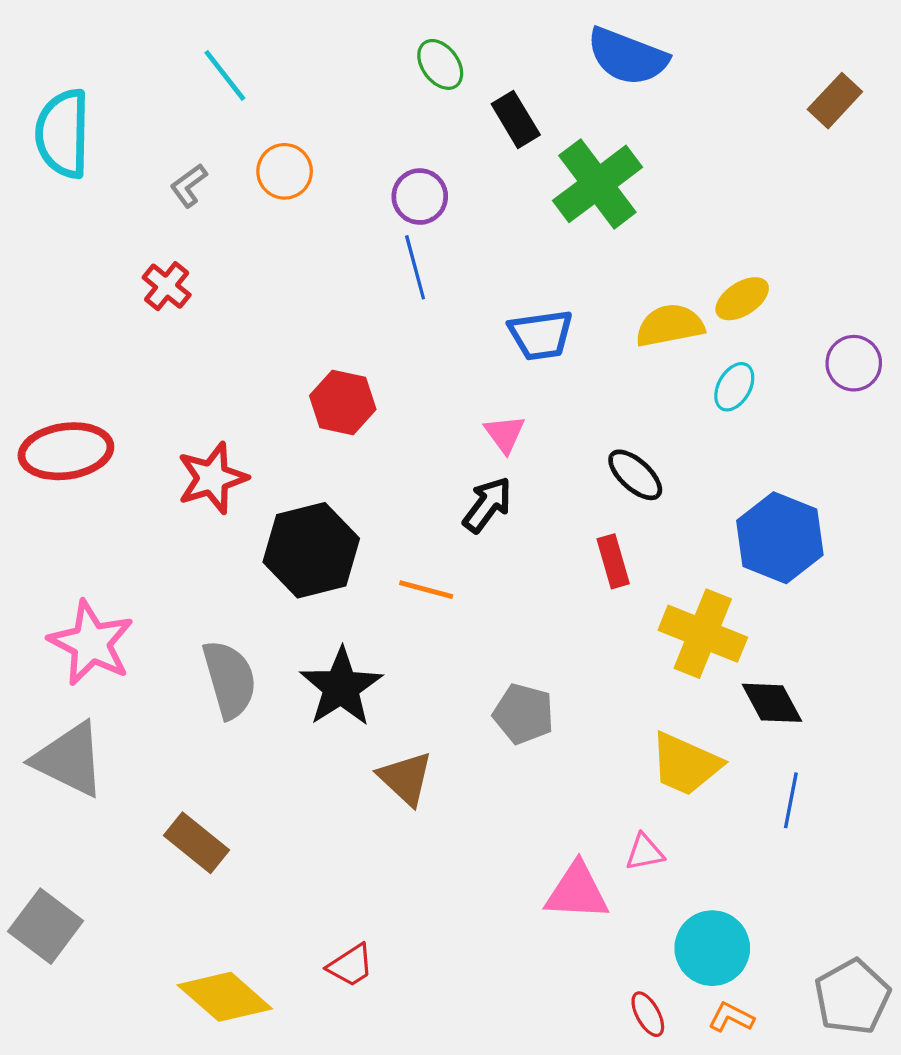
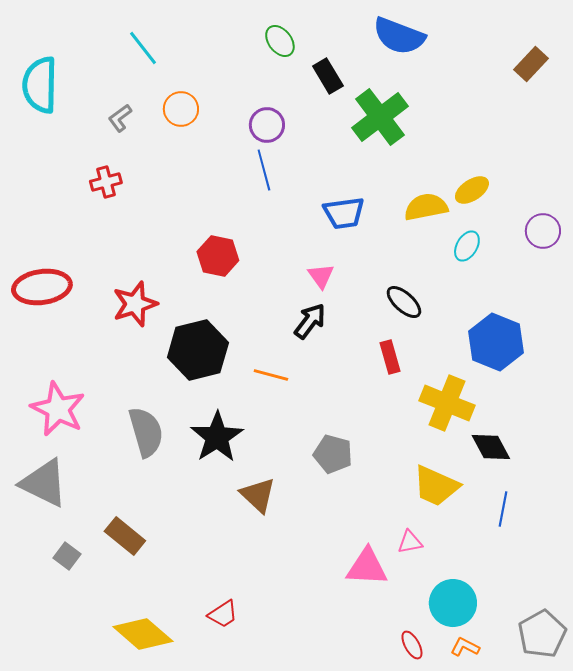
red cross: (167, 286) -> (106, 182), turned 36
gray square: (46, 926) -> (67, 556), moved, size x0.6

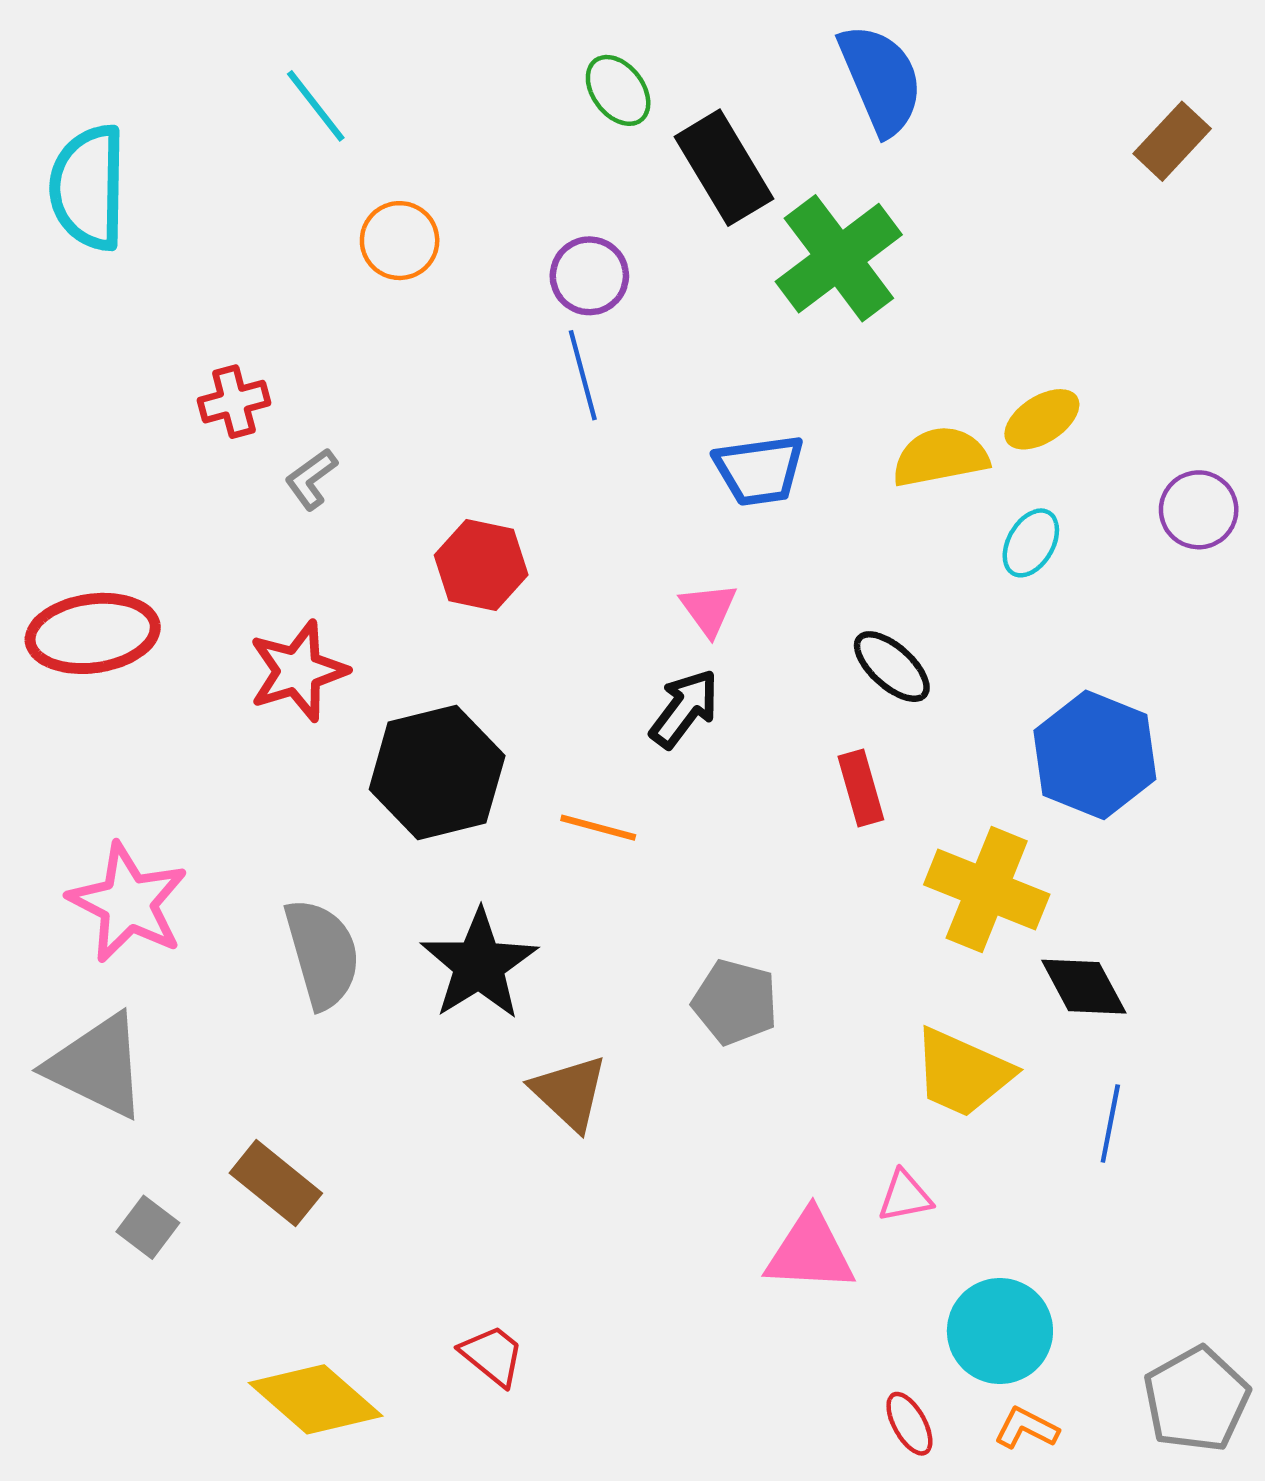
blue semicircle: (399, 36) -> (881, 79), turned -134
black rectangle: (328, 76) -> (724, 168), size x1.4
gray L-shape: (120, 118) -> (311, 479), moved
red trapezoid: (223, 614) -> (492, 1355), turned -108

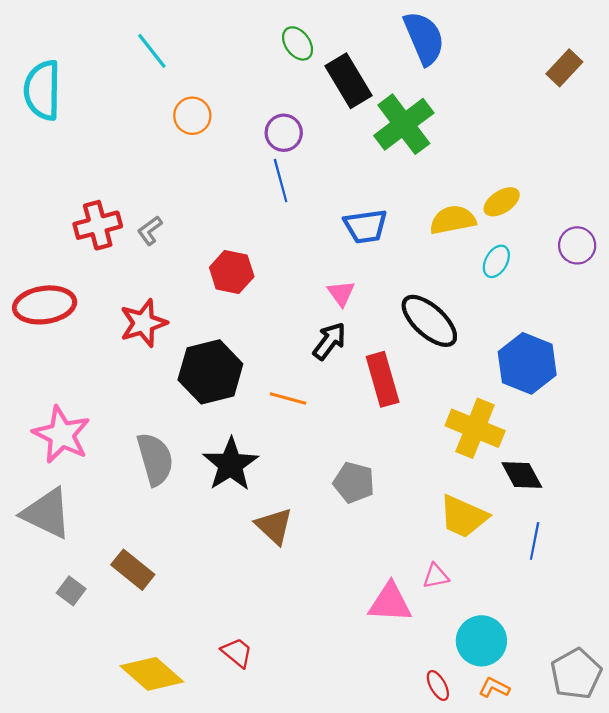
red cross: (234, 402) -> (98, 225), moved, size x1.4
black ellipse: (892, 667) -> (429, 321), size x1.5
red rectangle: (861, 788) -> (383, 379), moved, size x1.5

